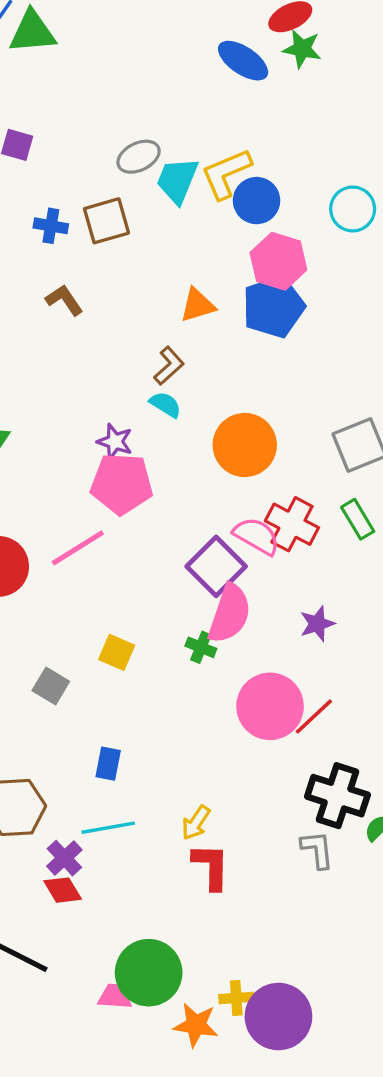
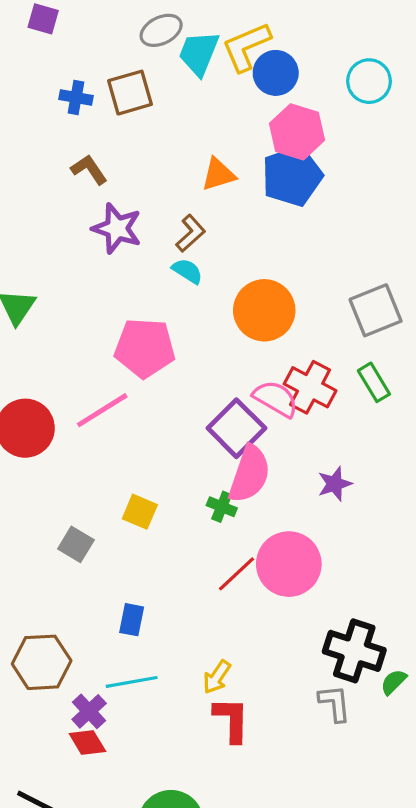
purple star: (115, 442) -> (117, 228), moved, size x1.4
red line: (314, 716) -> (236, 574), moved

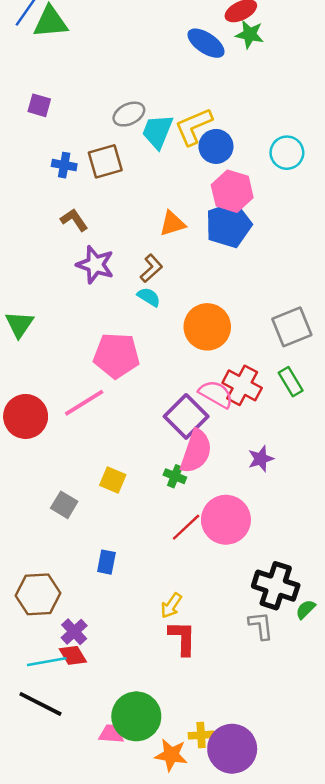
cyan line: (132, 682) -> (47, 662), moved

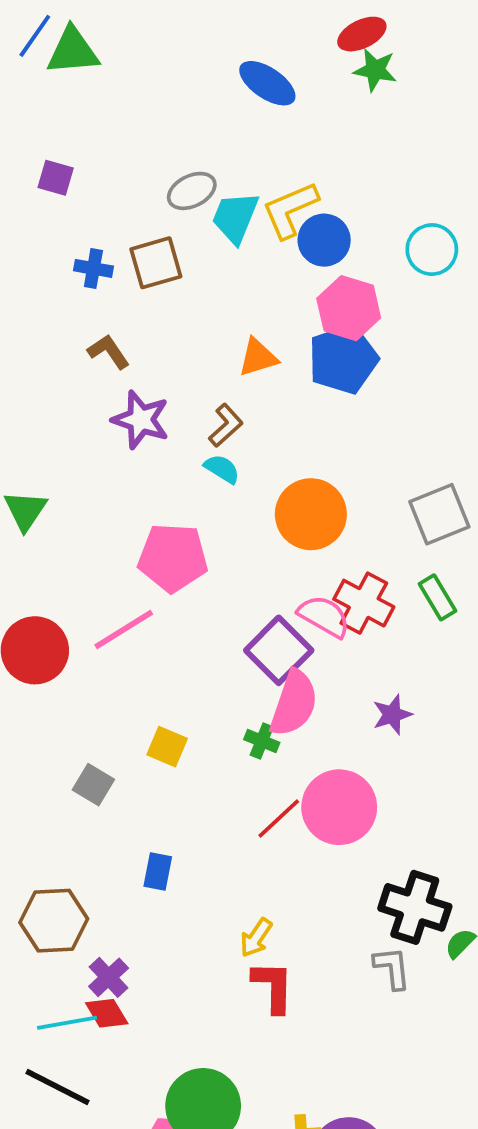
blue ellipse: (206, 43) -> (267, 83), moved

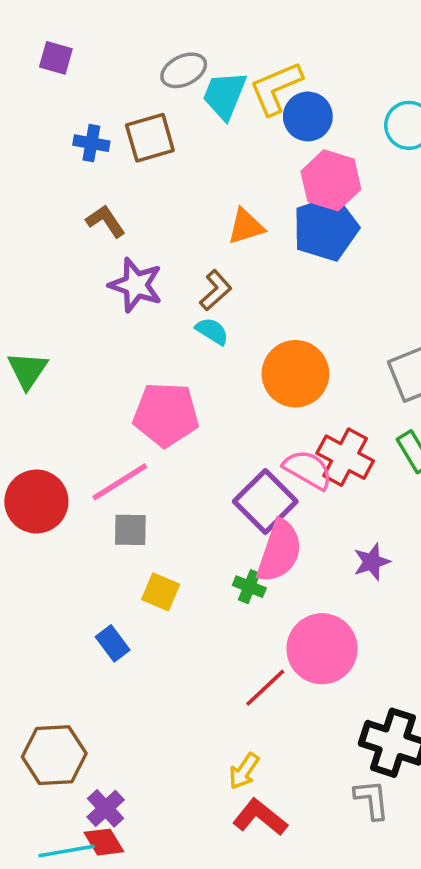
gray square: (93, 785) -> (130, 530), moved, turned -30
red line: (279, 819) -> (265, 688), moved
blue rectangle: (158, 871) -> (113, 643), moved, turned -48
red L-shape: (273, 987) -> (260, 817), turned -52

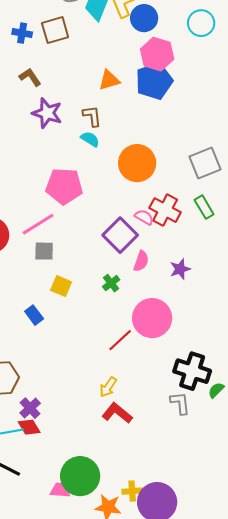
brown L-shape: (216, 290) -> (92, 116), turned -55
pink semicircle: (308, 470) -> (144, 217), size x0.7
pink semicircle: (279, 551) -> (141, 261), moved, size x0.6
green cross: (249, 587) -> (111, 283), turned 30

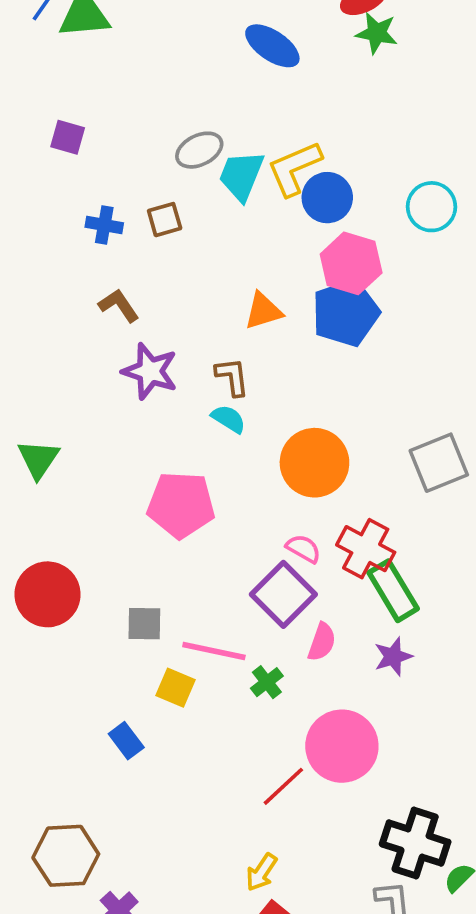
brown square: (55, 30) -> (165, 220), size x0.7
green rectangle: (204, 207) -> (393, 591), moved, size x1.4
pink semicircle: (144, 217) -> (304, 549), moved
pink line: (38, 224) -> (214, 651), moved, turned 44

